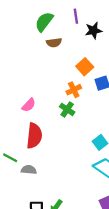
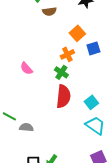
pink semicircle: (29, 105) -> (26, 68), turned 96
red semicircle: (34, 136) -> (63, 96), moved

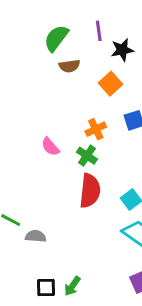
orange square: (77, 33) -> (110, 84), moved
pink semicircle: (26, 68) -> (50, 147), moved

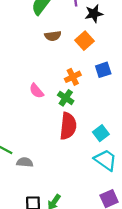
brown semicircle: (69, 66) -> (53, 36), moved

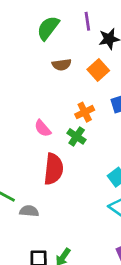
red semicircle: (68, 126) -> (53, 169), moved

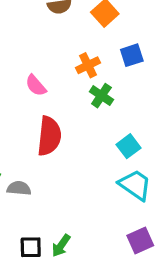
green cross: (77, 136) -> (101, 96), moved

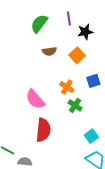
orange cross: (88, 65) -> (67, 87), turned -32
pink semicircle: (36, 85) -> (35, 99), size x1.5

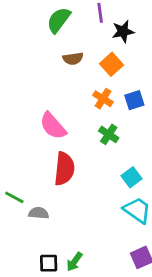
orange cross: (67, 87) -> (103, 99), moved

